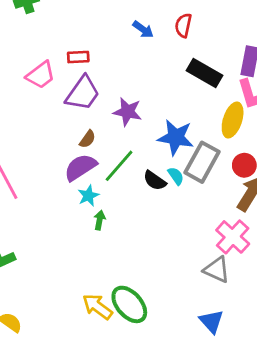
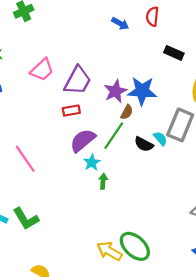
red rectangle: (78, 57) -> (71, 111), moved
black rectangle: (204, 73) -> (174, 53), size x0.7
purple star: (128, 112) -> (115, 91), turned -30
blue star: (176, 137) -> (142, 91), moved
brown semicircle: (87, 139) -> (127, 112), moved

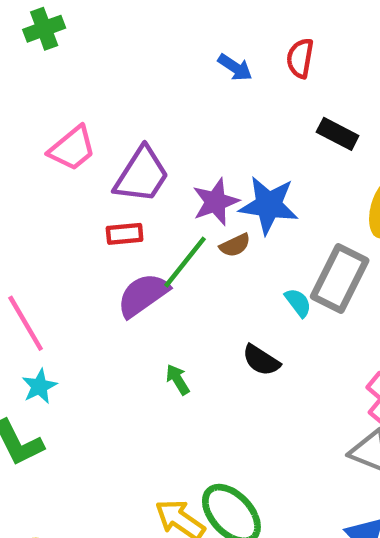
brown semicircle: (127, 112) -> (235, 245), turned 32
green line: (114, 136) -> (185, 262), moved
black semicircle: (144, 144) -> (261, 360), moved
cyan star: (92, 162) -> (39, 386), moved
green arrow: (103, 181) -> (178, 379), turned -40

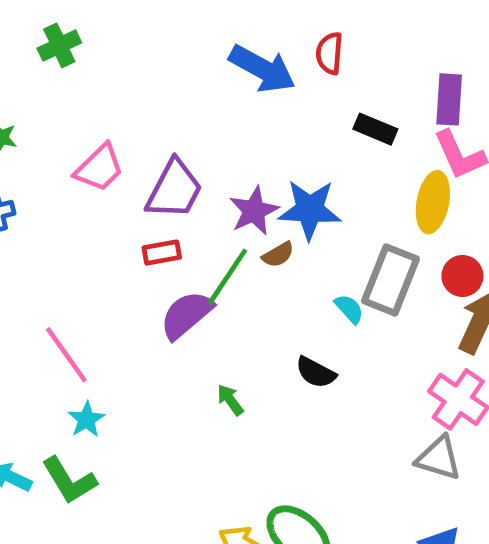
blue arrow: (235, 67) -> (262, 69), size x1.8

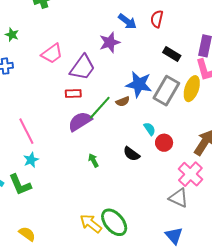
blue arrow: (262, 69) -> (127, 21), size x0.7
purple star: (254, 211) -> (110, 42), moved
red circle: (462, 276) -> (164, 143), moved
gray rectangle: (390, 280) -> (166, 91), moved

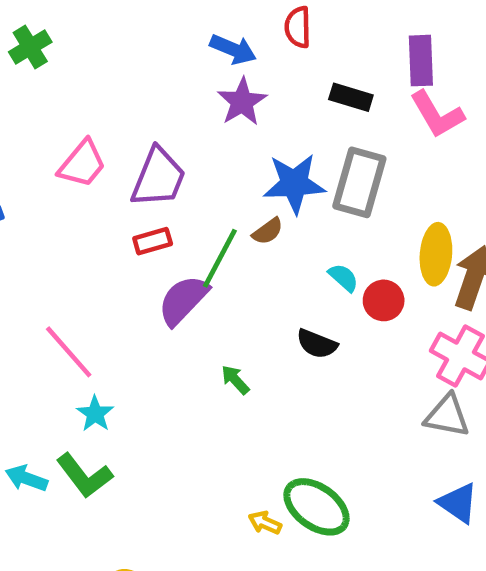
purple star: (110, 42) -> (242, 102), moved
yellow ellipse: (192, 89) -> (436, 254), moved
yellow arrow: (91, 223) -> (265, 523), size x0.6

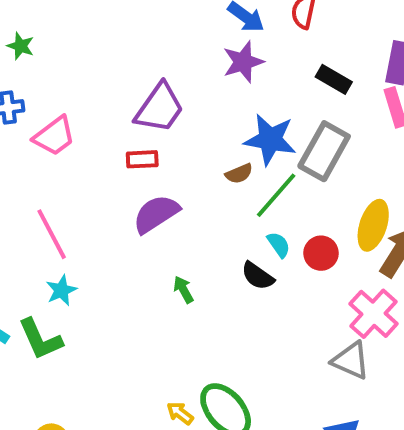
pink trapezoid: (82, 164) -> (54, 136), moved
green line: (220, 258) -> (276, 195), moved
cyan semicircle: (343, 278) -> (279, 245), moved

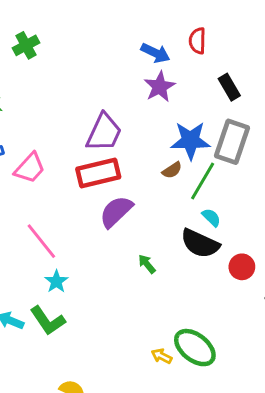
black rectangle: (334, 79) -> (229, 87), turned 40
red rectangle: (142, 159) -> (98, 173), size x1.8
red circle: (321, 253) -> (242, 267), moved
black semicircle: (258, 276) -> (200, 243), size x1.5

